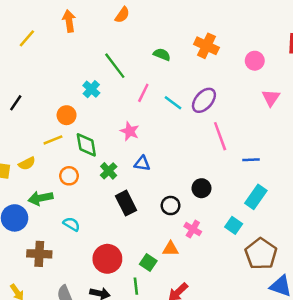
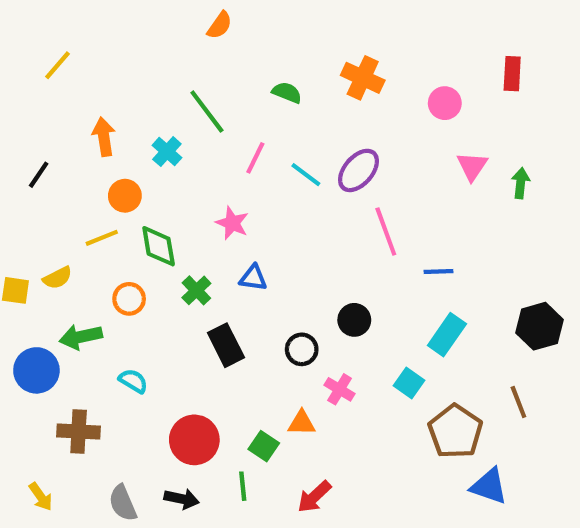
orange arrow: (69, 21) -> (104, 137), moved

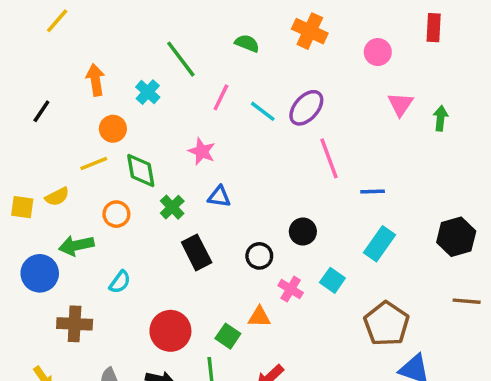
cyan semicircle: (133, 381) -> (120, 282), turned 95
cyan square: (409, 383) -> (332, 280), moved
brown line: (518, 402) -> (467, 301), moved, turned -64

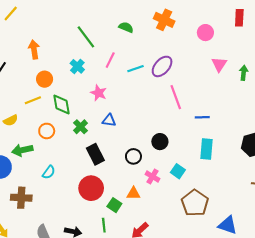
cyan cross: (148, 92) -> (77, 66), moved
cyan line: (263, 111) -> (136, 69), turned -56
cyan rectangle: (380, 244) -> (206, 149), turned -30
brown pentagon: (386, 324) -> (195, 203), moved
red circle: (170, 331) -> (91, 188), moved

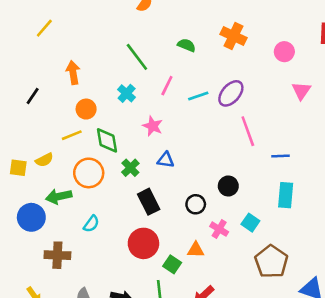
orange circle: (47, 131) -> (89, 173), size x1.5

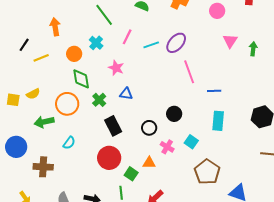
orange circle: (86, 109) -> (74, 54), moved
yellow line: (72, 135) -> (41, 58), moved
blue circle: (31, 217) -> (16, 147), moved

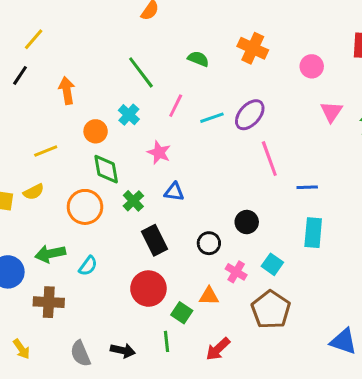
black line: (24, 45) -> (20, 75), moved
yellow line: (41, 58) -> (46, 151), moved
green arrow: (44, 122) -> (50, 254), moved
brown pentagon: (207, 172) -> (271, 310), moved

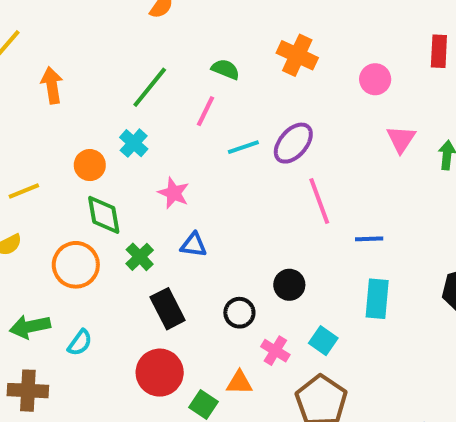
green line: (141, 72) -> (150, 87), turned 76
orange arrow: (67, 91) -> (52, 85), moved
pink line: (176, 106) -> (206, 111), moved

